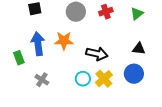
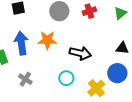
yellow cross: (104, 79) -> (96, 88), moved

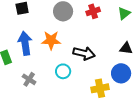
cyan circle: (66, 78) -> (63, 71), moved
yellow cross: (96, 88) -> (100, 88), turned 30

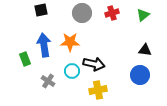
black arrow: (84, 53) -> (94, 64), moved
cyan circle: (63, 71) -> (72, 71), moved
yellow cross: (100, 88) -> (98, 90), moved

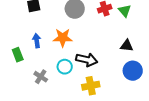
green triangle: (143, 15) -> (125, 11), moved, turned -32
blue arrow: (44, 45) -> (37, 41), size x0.6
black triangle: (145, 50) -> (127, 46), moved

